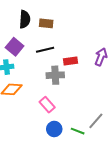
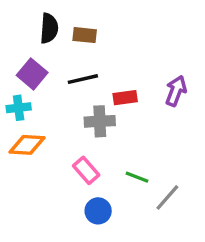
green line: (78, 131) -> (137, 177), moved

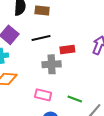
pink rectangle: (86, 170) -> (43, 95), turned -35

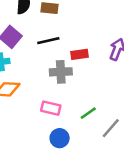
green line: (75, 99) -> (88, 113), turned -56

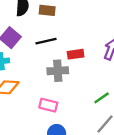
green line: (88, 113) -> (102, 98), moved

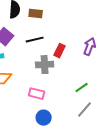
red rectangle: (76, 54) -> (60, 51), turned -56

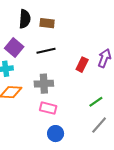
red rectangle: (60, 51) -> (82, 65), moved
gray cross: (45, 65) -> (44, 84), moved

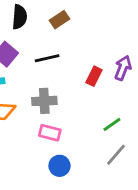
brown rectangle: (47, 23) -> (59, 20), moved, turned -40

